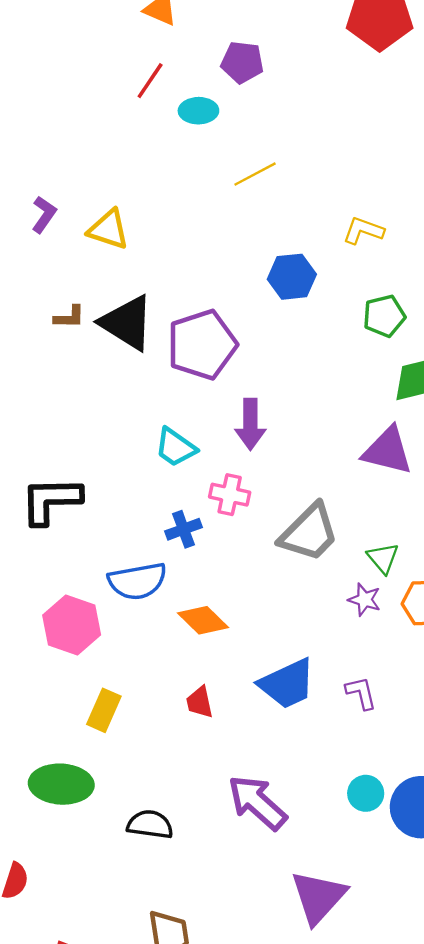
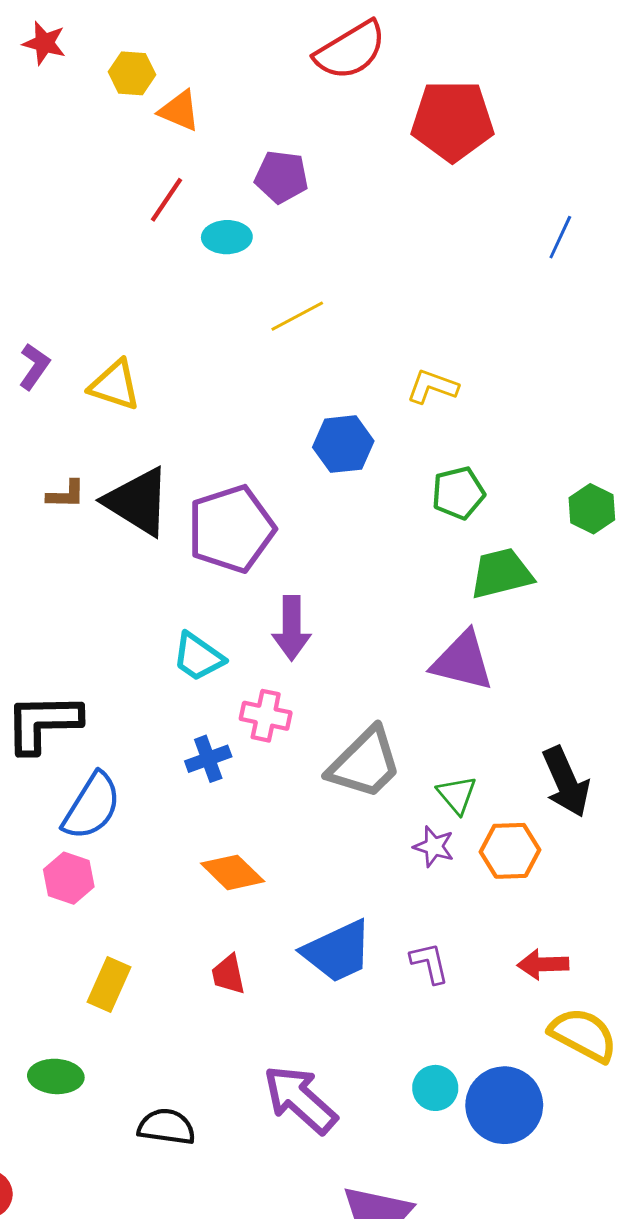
blue semicircle: (137, 581) -> (92, 806), moved, turned -48
pink hexagon: (72, 625) -> (69, 878), size x0.7
green ellipse: (61, 784) -> (56, 1076), size x0.7

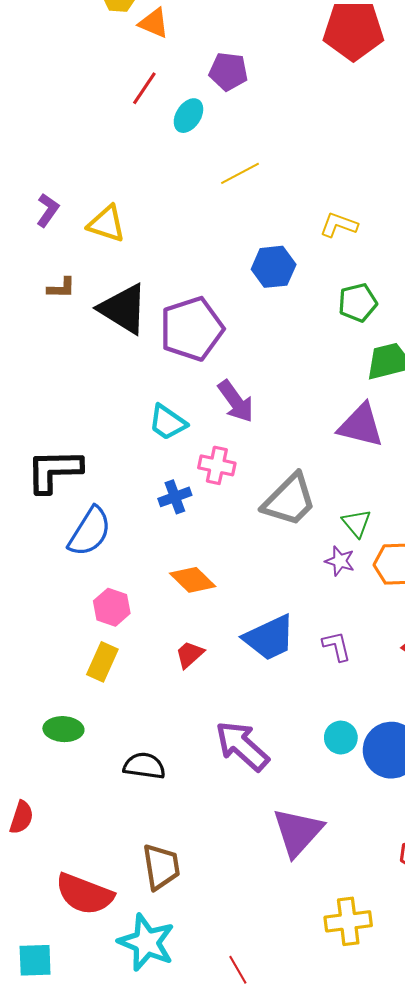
cyan ellipse: (227, 237) -> (188, 116), turned -56
brown L-shape: (66, 494) -> (61, 288), moved
purple arrow: (292, 628) -> (236, 401), turned -36
pink hexagon: (69, 878) -> (112, 607), moved
red trapezoid: (228, 974) -> (190, 655), turned 60

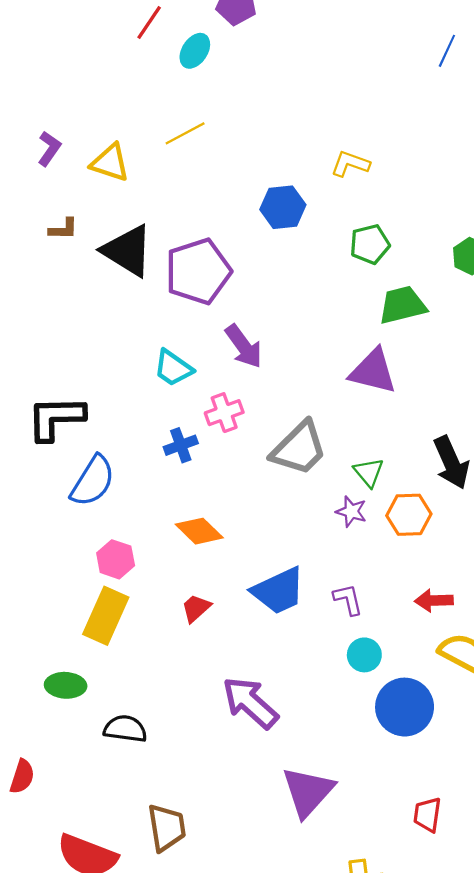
yellow line: (240, 173) -> (185, 133), moved
pink cross: (217, 465) -> (224, 413), turned -32
yellow rectangle: (102, 662) -> (106, 616), size x1.4
cyan circle: (341, 738) -> (364, 655), moved
black semicircle: (144, 766) -> (125, 729), moved

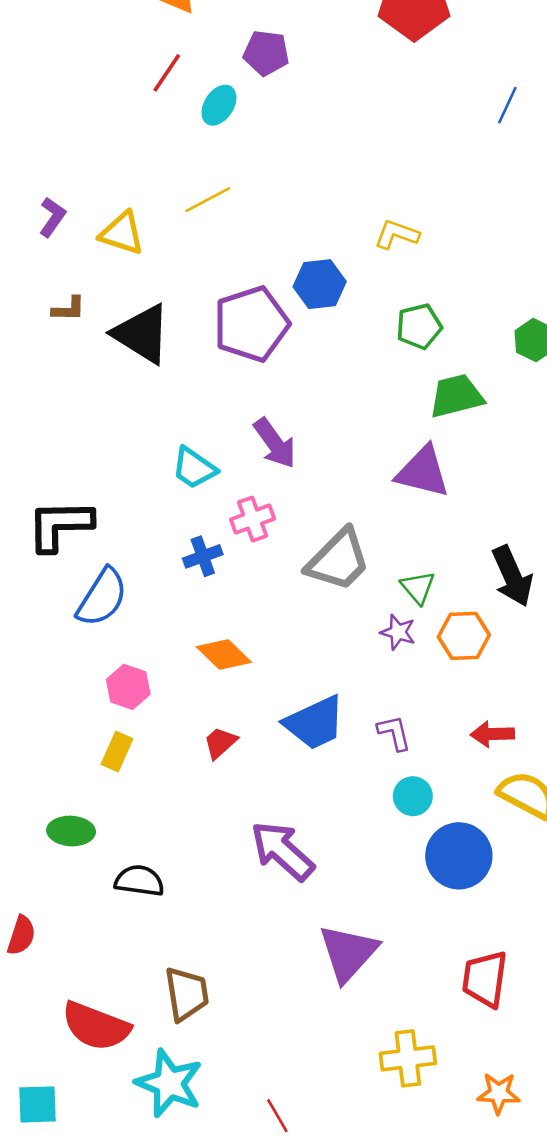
purple pentagon: (198, 271) -> (251, 324), moved
yellow rectangle: (106, 616) -> (117, 751), size x0.6
red trapezoid: (427, 815) -> (485, 979), size x1.4

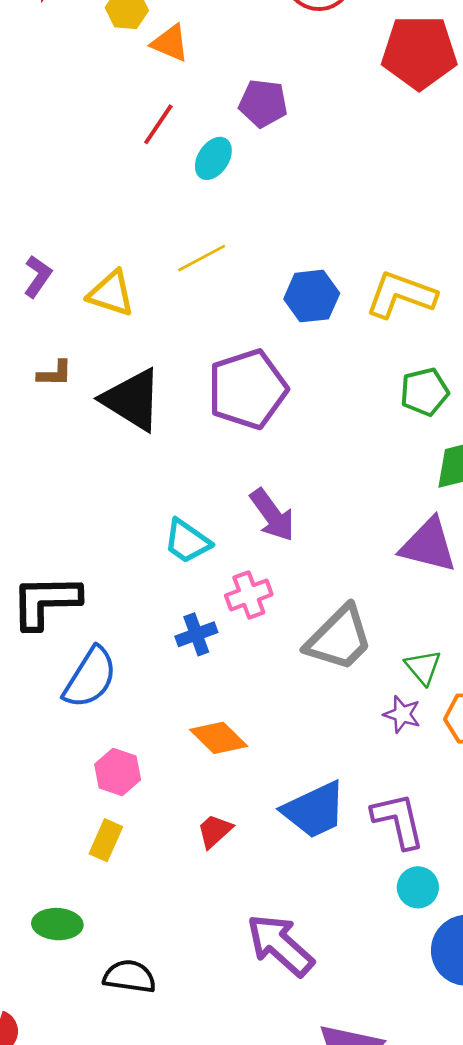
yellow L-shape: (397, 234) -> (401, 295), size x1.5
blue hexagon: (320, 284) -> (312, 296), moved
purple L-shape: (394, 733) -> (398, 820), size x1.5

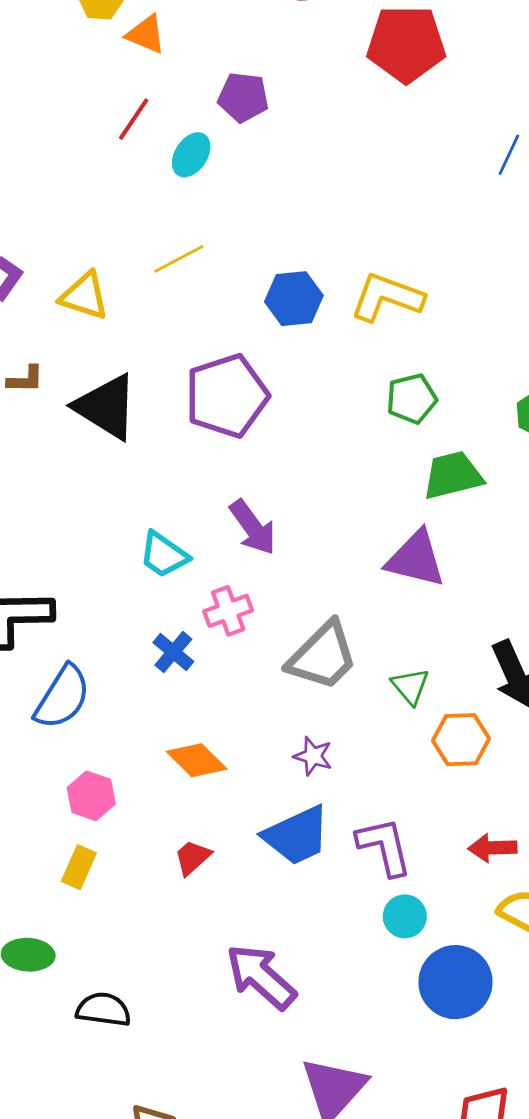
blue cross: (196, 634) -> (173, 652), turned -30
purple star: (402, 714) -> (313, 756), moved

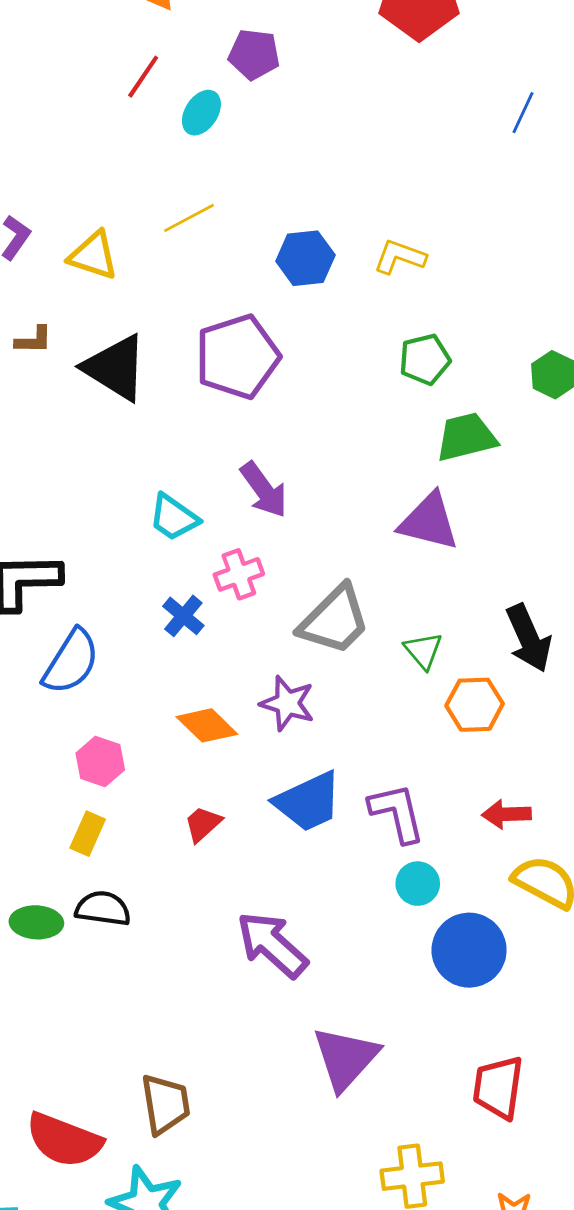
yellow L-shape: (387, 297) -> (400, 257), size x0.7
purple star: (313, 756) -> (287, 703), moved, size x1.4
black semicircle: (103, 1010) -> (103, 908), moved

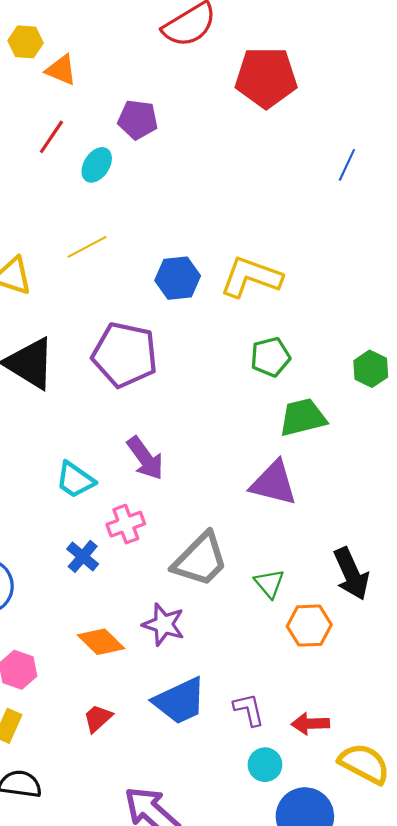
yellow L-shape: (400, 257) -> (251, 277), size x1.5
purple pentagon: (237, 357) -> (125, 355), turned 30
purple L-shape: (397, 813) -> (249, 710), size x0.7
red arrow: (506, 814) -> (310, 724), moved

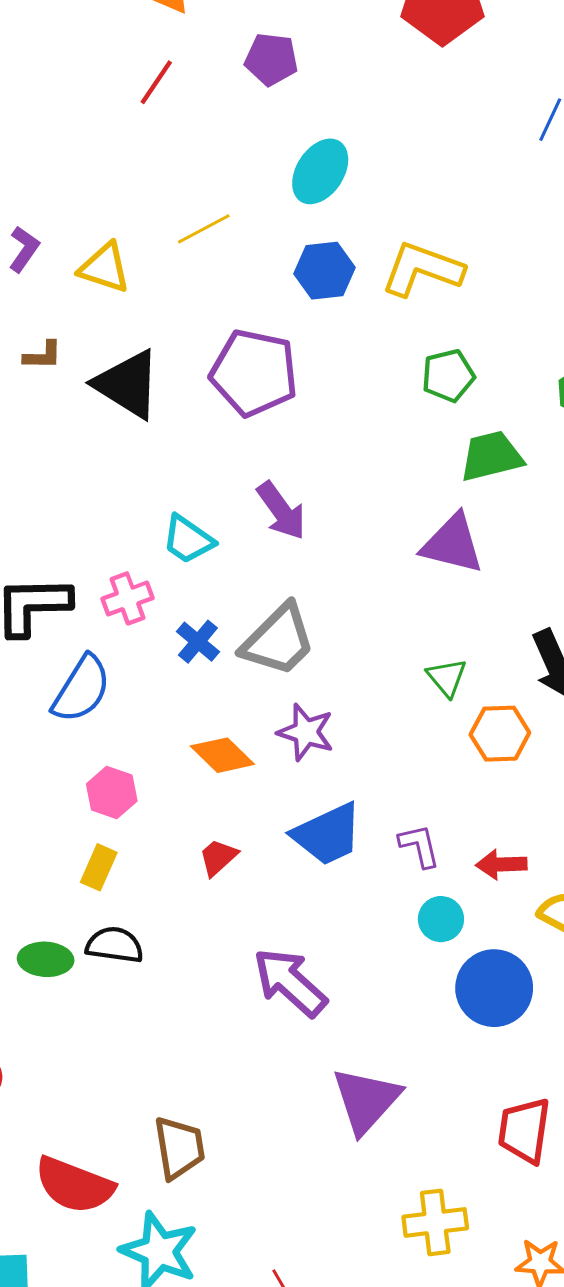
cyan ellipse: (97, 165) -> (320, 171), moved, size x1.4
pink cross: (126, 524) -> (128, 598), moved
gray trapezoid: (200, 560) -> (278, 640), moved

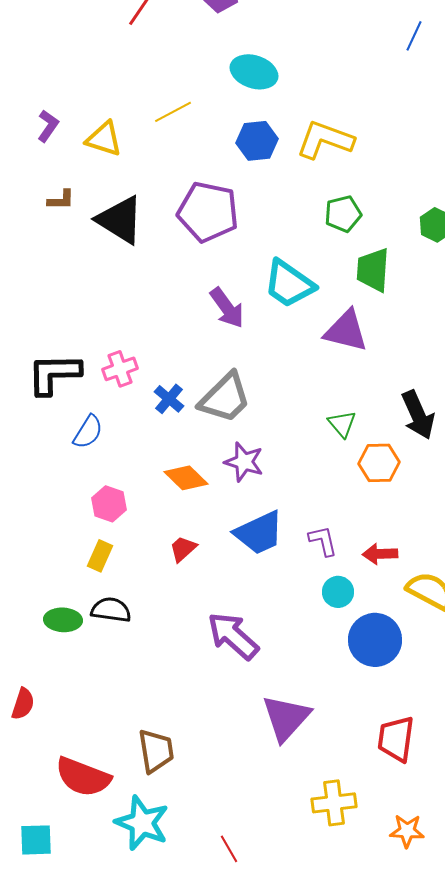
cyan ellipse: (320, 171) -> (254, 72), turned 75
green trapezoid: (491, 456) -> (373, 270), turned -72
cyan trapezoid: (188, 540) -> (289, 284), moved, size x1.4
blue semicircle: (82, 689) -> (88, 432), size x0.7

